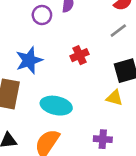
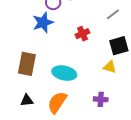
blue star: (29, 60) -> (43, 22), moved

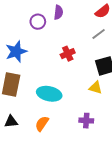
blue star: (43, 22) -> (16, 52), moved
orange semicircle: (57, 102) -> (42, 124), size x0.7

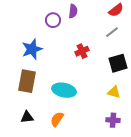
yellow triangle: (96, 88) -> (114, 92), moved
purple cross: (86, 121) -> (113, 120), moved

